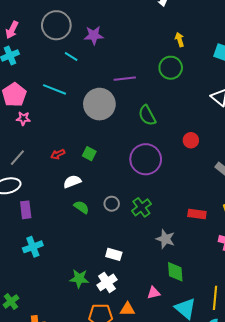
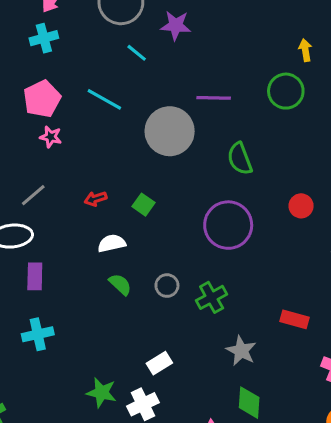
white rectangle: (114, 254) -> (159, 363), turned -56

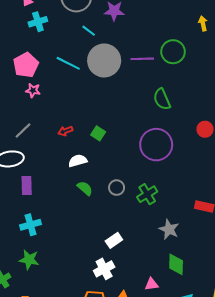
cyan cross: (44, 38) -> (38, 22), moved
green circle: (286, 91) -> (173, 52), moved
gray circle: (170, 131) -> (104, 60), moved
green star: (101, 393) -> (29, 260), moved

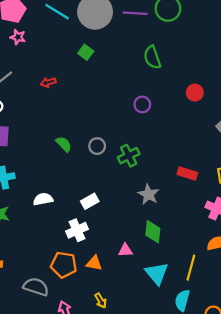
green square: (98, 133) -> (86, 52), moved
purple circle: (156, 145) -> (142, 104), size x0.5
white semicircle: (78, 161) -> (43, 199), moved

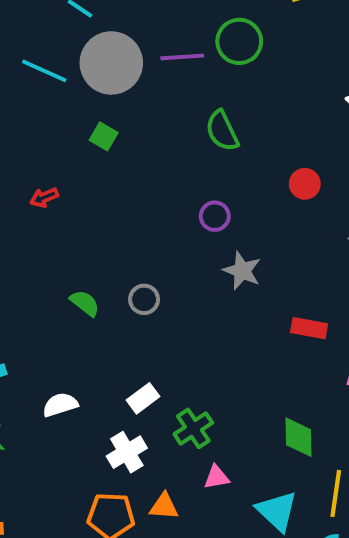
green cross: (129, 156) -> (193, 428), moved
gray star: (148, 194) -> (242, 271), moved
green diamond: (153, 232) -> (298, 437), moved

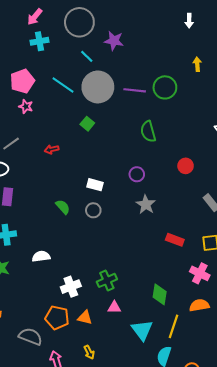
white rectangle: (143, 398) -> (95, 185), moved, turned 42

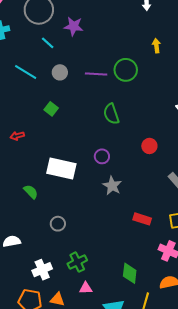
gray circle: (98, 87) -> (60, 72), size x0.5
white rectangle: (95, 185) -> (61, 169), size x1.8
gray circle: (93, 210) -> (58, 224), moved

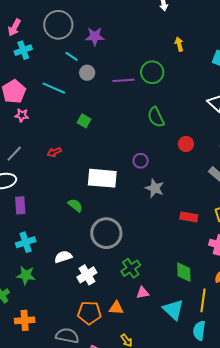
gray circle: (60, 72) -> (87, 73), moved
green semicircle: (111, 114) -> (156, 117), moved
gray circle: (58, 224) -> (106, 233), size x2.0
white cross: (42, 270) -> (87, 275), moved

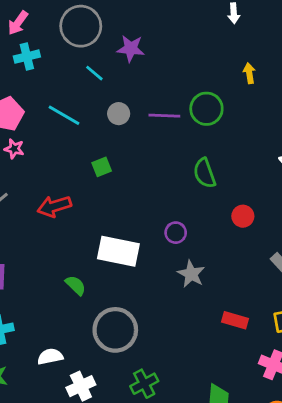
gray circle: (87, 73) -> (119, 114), moved
green square: (84, 121) -> (102, 167), turned 32
red arrow: (54, 152) -> (54, 206), size x1.6

